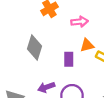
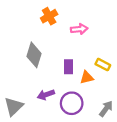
orange triangle: (87, 45) -> (87, 77), moved

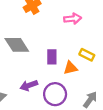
pink arrow: (79, 29) -> (73, 19), moved
gray diamond: (34, 55) -> (17, 45), turned -50

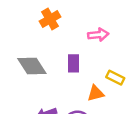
purple rectangle: (52, 57) -> (74, 63), moved

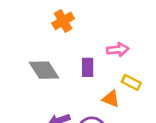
pink arrow: (98, 35) -> (118, 50), moved
orange triangle: (96, 93) -> (111, 99), turned 36

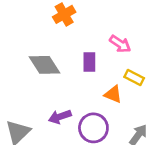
pink arrow: (118, 50) -> (120, 44), turned 40

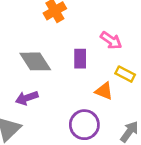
purple arrow: (60, 117) -> (27, 98), moved

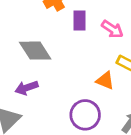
purple rectangle: (80, 59) -> (79, 21), moved

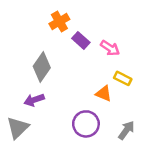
purple rectangle: (79, 21) -> (81, 40), turned -48
gray diamond: (35, 51) -> (42, 67), turned 68

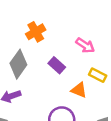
orange cross: (59, 21) -> (36, 32), moved
purple rectangle: (81, 40) -> (57, 65), moved

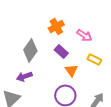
orange cross: (36, 32) -> (56, 26), moved
orange triangle: (79, 90) -> (71, 70), moved, turned 32

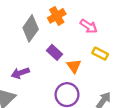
gray diamond: (30, 50) -> (31, 28), moved
purple rectangle: (61, 51) -> (54, 52), moved

